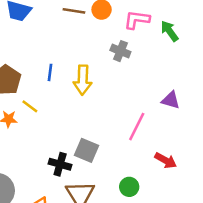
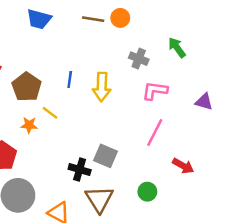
pink L-shape: (137, 20) -> (155, 91), moved
green arrow: (169, 31) -> (177, 47), moved
purple triangle: (171, 100) -> (204, 102), moved

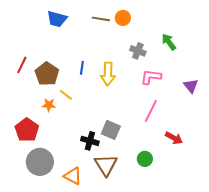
purple triangle: (204, 102) -> (191, 86), turned 35

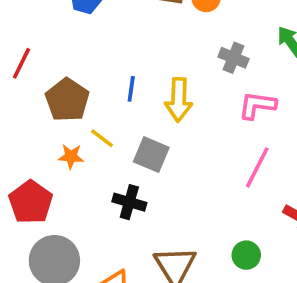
red line: (22, 65) -> (22, 63), moved
gray square: (111, 130) -> (151, 155), moved
black cross: (90, 141) -> (129, 202), moved

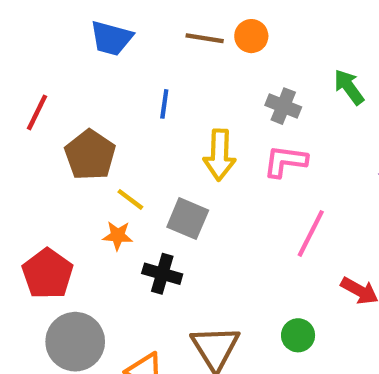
blue line: (131, 89) -> (164, 104), moved
pink L-shape: (257, 105) -> (285, 161), moved
orange star: (71, 156) -> (118, 236), moved

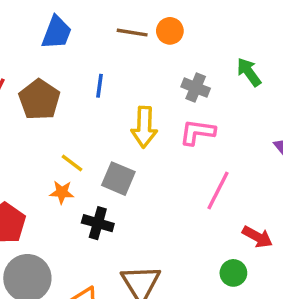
blue trapezoid: (111, 38) -> (57, 33), turned -84
brown pentagon: (90, 155) -> (39, 100), moved
green circle: (298, 335) -> (233, 273), moved

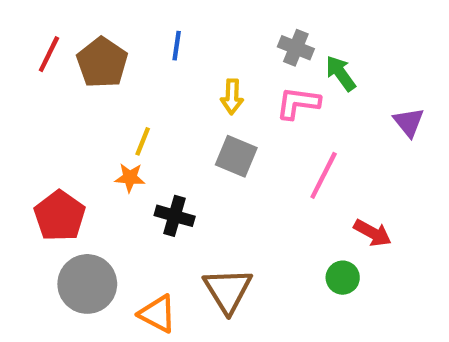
green arrow: (249, 72) -> (341, 73), moved
yellow arrow: (144, 127) -> (232, 97), size x0.7
yellow line: (72, 163) -> (143, 141), turned 75
gray square: (118, 179) -> (236, 156), moved

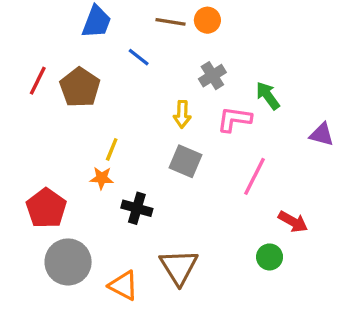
blue line: (177, 46) -> (139, 57), moved, turned -60
gray cross: (296, 48) -> (212, 76), moved, turned 36
purple triangle: (409, 122) -> (322, 134), turned -36

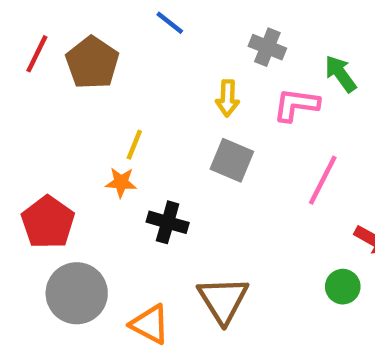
gray cross: (212, 76) -> (267, 47), turned -36

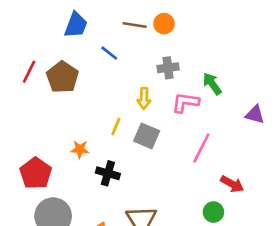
gray cross: (267, 47) -> (168, 68), turned -30
yellow line: (134, 145) -> (116, 127), moved

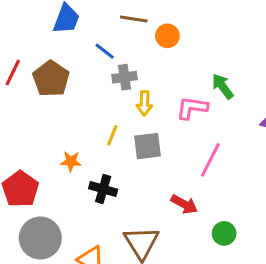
orange circle: (164, 24) -> (167, 36), moved
gray cross: (168, 68) -> (125, 77), moved
gray square: (147, 136) -> (148, 146), turned -30
red arrow: (232, 184) -> (184, 204), moved

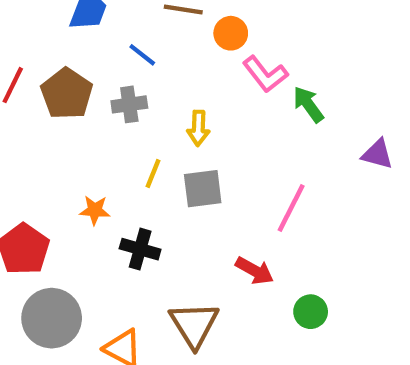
gray cross: (125, 77) -> (129, 104), moved
pink L-shape: (192, 108) -> (265, 74), moved, turned -136

